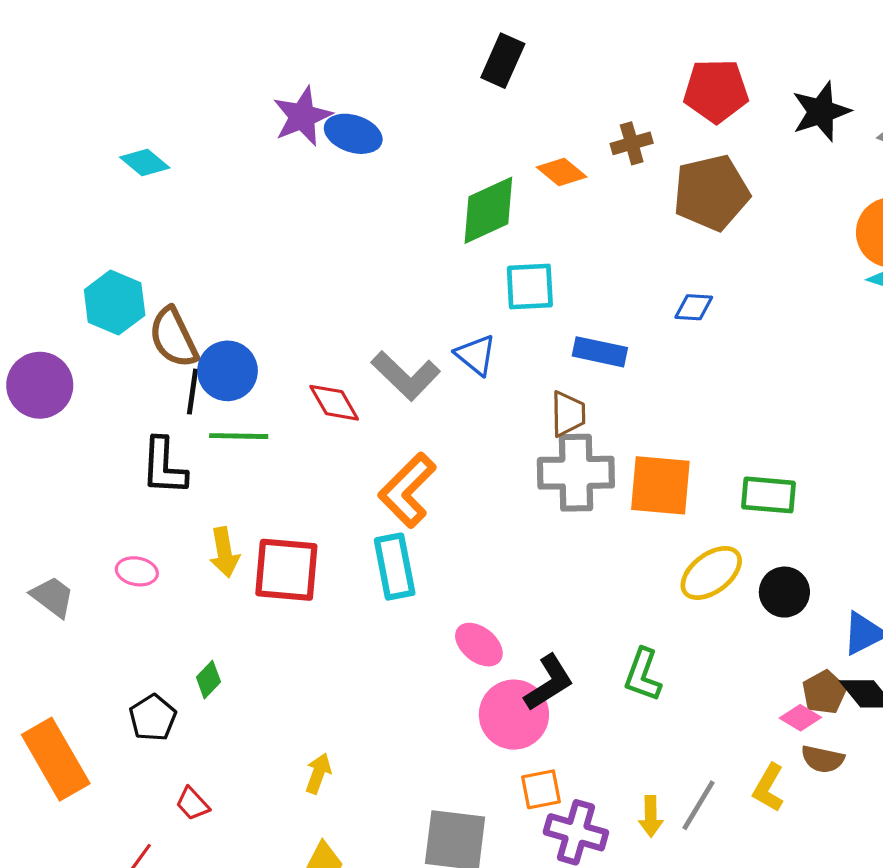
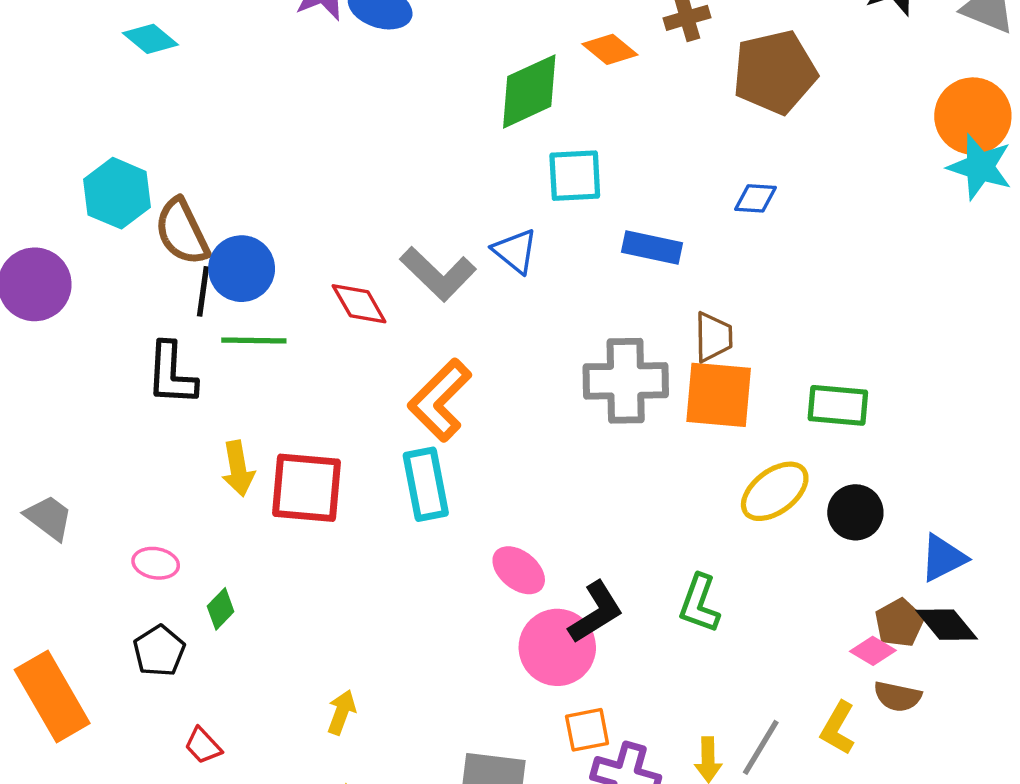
brown trapezoid: (568, 414) -> (713, 337), moved
pink ellipse: (137, 571) -> (156, 563), moved

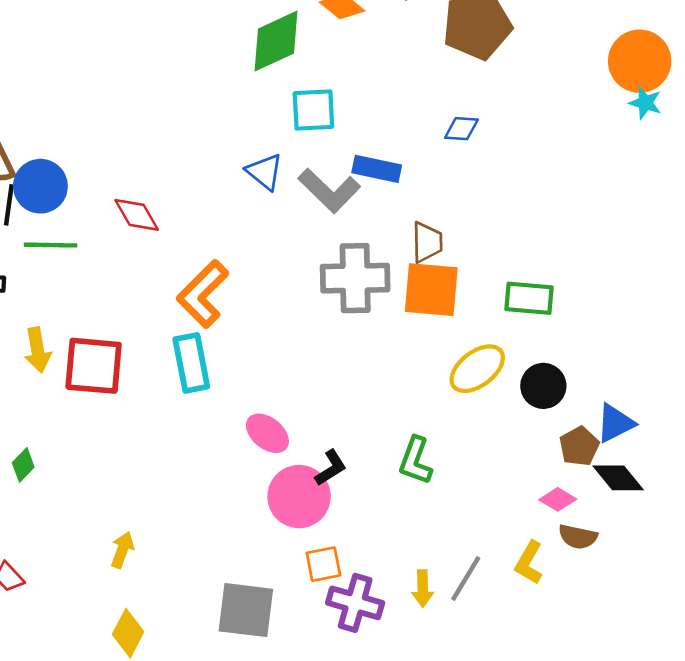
cyan star: (980, 167) -> (645, 103), size x0.6
gray L-shape: (438, 274) -> (329, 190), moved
black L-shape: (596, 612) -> (331, 468), size x0.7
brown pentagon: (899, 623) -> (579, 446), moved

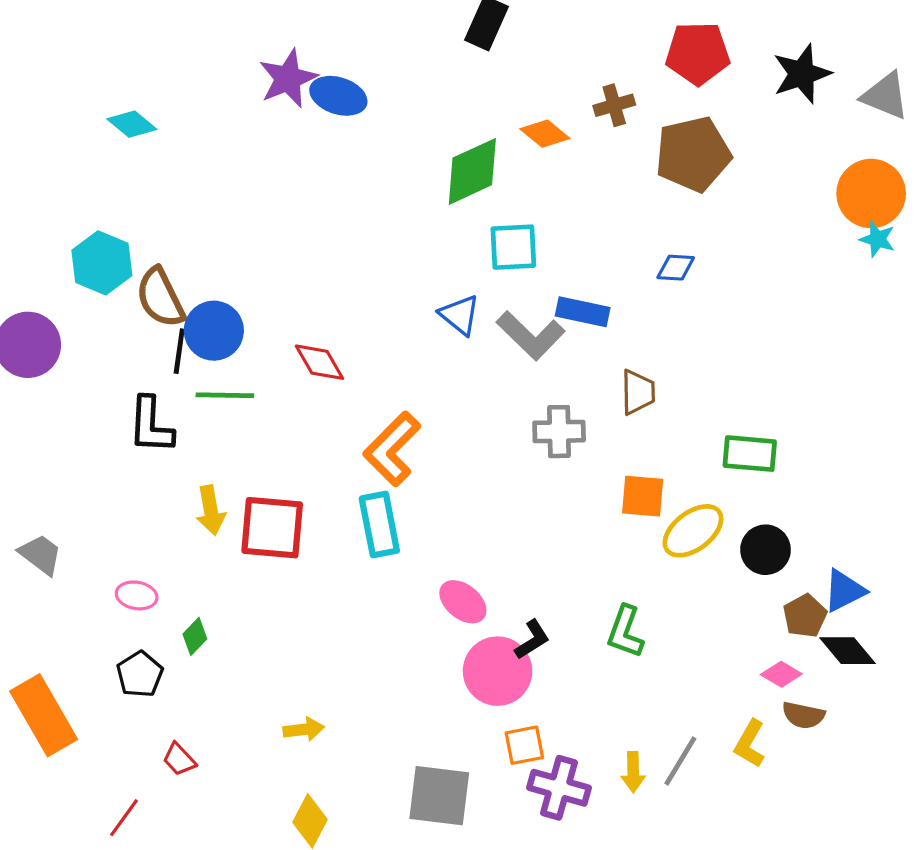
gray cross: (355, 278) -> (559, 432), size x0.7
orange square: (431, 290) -> (643, 496), moved, size x0.7
yellow arrow: (122, 550) -> (304, 729), turned 63

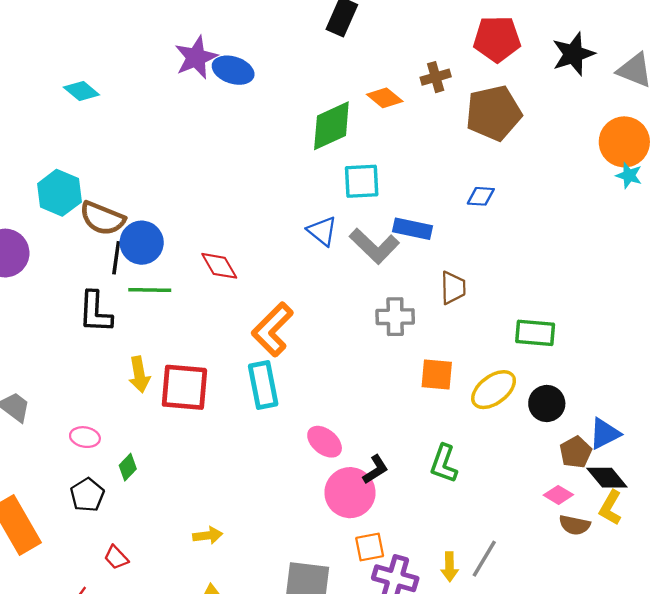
brown semicircle: (160, 298) -> (102, 218), turned -42
orange square: (643, 496) -> (437, 375), moved
yellow L-shape: (750, 744) -> (610, 508), moved

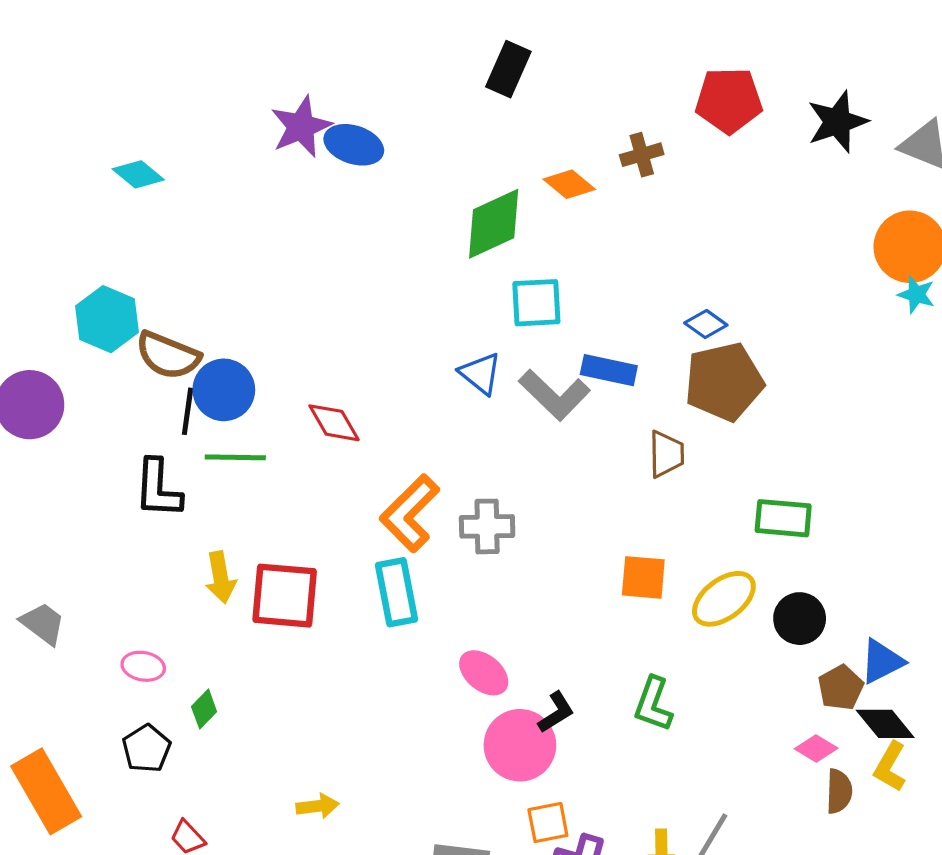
brown pentagon: (494, 113) -> (724, 382), moved
blue diamond: (481, 196) -> (706, 324), turned 32
gray cross: (395, 317) -> (487, 526), moved
brown semicircle: (575, 525) -> (839, 791), turned -100

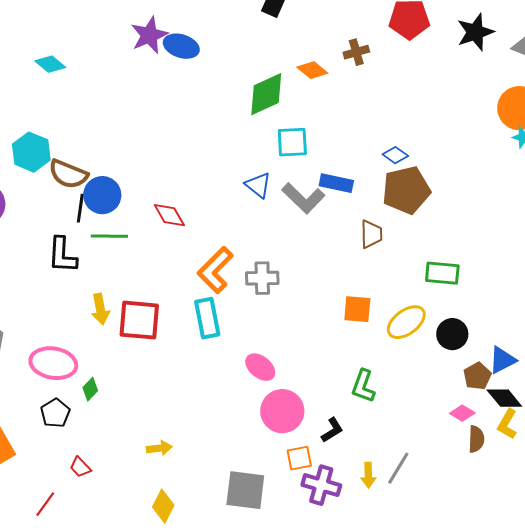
pink ellipse: (143, 666) -> (53, 363), size x1.8
black L-shape: (556, 712) -> (332, 430), moved

